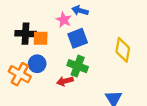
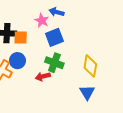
yellow diamond: (123, 50) -> (90, 66), moved

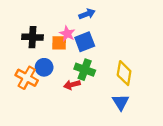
blue arrow: (57, 12) -> (87, 14), turned 144
pink star: (42, 20) -> (67, 34), moved
orange square: (21, 37) -> (59, 43), moved

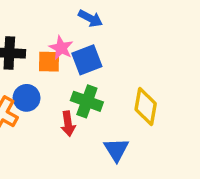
blue arrow: (87, 14) -> (90, 18), turned 49
red arrow: (72, 85) -> (68, 124), turned -84
blue triangle: (121, 102) -> (116, 150), moved

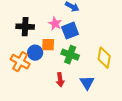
orange square: (49, 62) -> (48, 45), moved
red arrow: (68, 124) -> (60, 80), moved

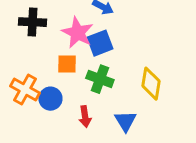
pink star: (55, 24) -> (77, 33), size x1.5
black cross: (25, 27) -> (32, 22), moved
blue circle: (35, 53) -> (50, 99), moved

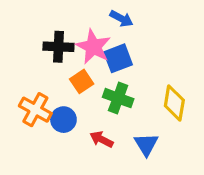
black cross: (32, 22) -> (59, 47), moved
orange square: (67, 64) -> (82, 81), turned -35
red arrow: (85, 117) -> (102, 139), turned 125

